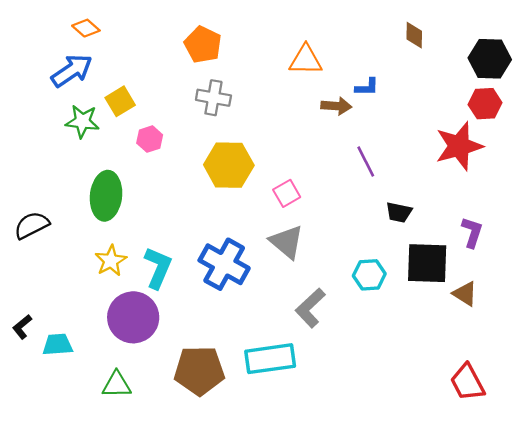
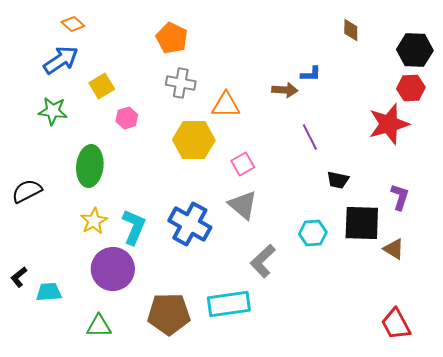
orange triangle: (306, 60) -> (226, 105), moved
green star: (82, 121) -> (53, 111), moved

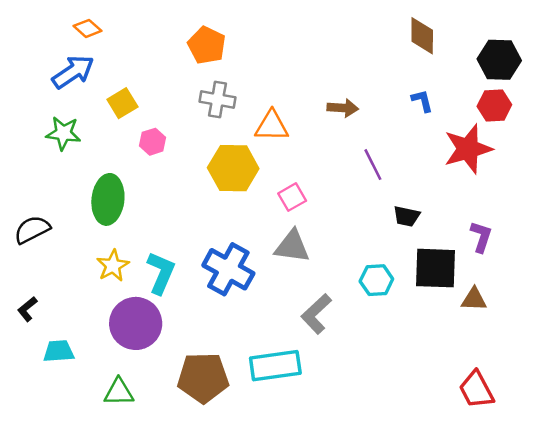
brown diamond: (351, 30) -> (422, 36), size x1.4
blue L-shape: (311, 74) -> (422, 101), moved, turned -105
gray triangle: (243, 205) -> (292, 246), turned -32
brown triangle: (394, 249) -> (474, 299), turned -30
black L-shape: (19, 277) -> (27, 309), moved

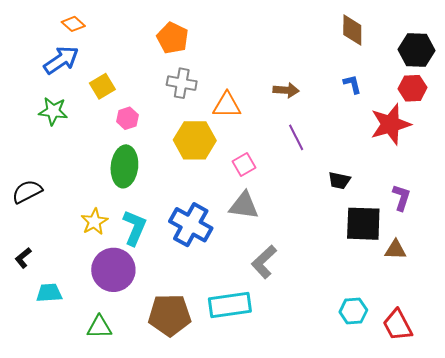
purple line: (373, 165) -> (296, 137), moved
green ellipse: (108, 199) -> (124, 166), moved
cyan hexagon: (376, 280) -> (353, 311), moved

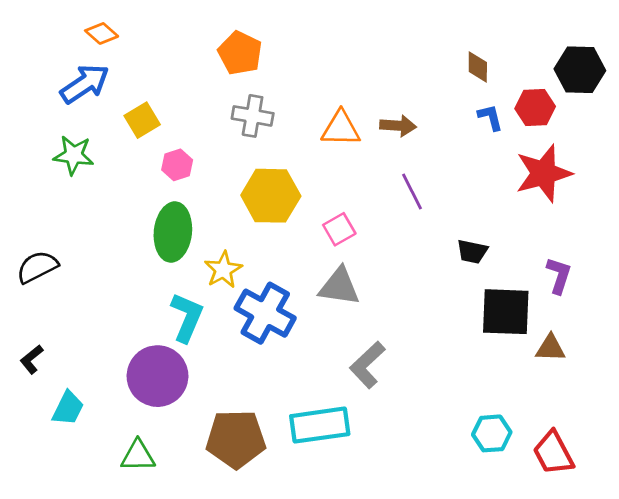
brown diamond: (352, 30) -> (478, 67), moved, size x0.7
red hexagon: (413, 88) -> (535, 108), moved
orange triangle: (227, 105) -> (341, 129), moved
yellow star: (94, 222) -> (223, 270), moved
cyan trapezoid: (49, 293) -> (68, 408), turned 120

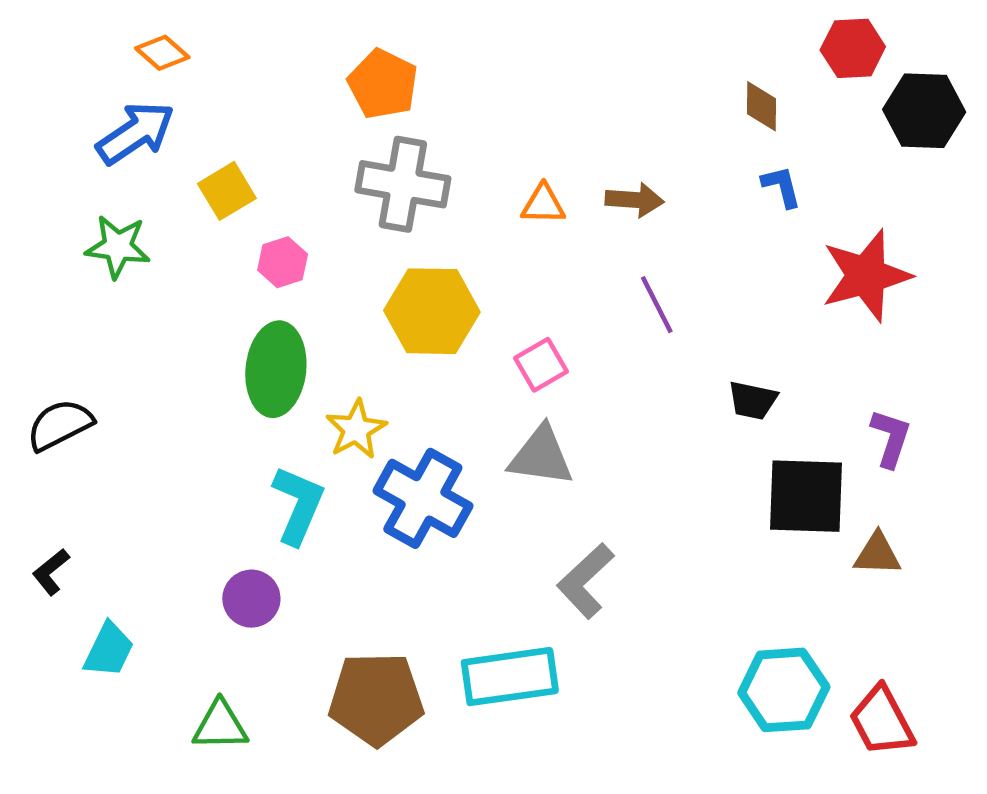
red hexagon: (535, 108) -> (853, 48), moved
gray cross: (253, 116) -> (403, 184), size x1.4
orange triangle: (341, 129) -> (543, 204), size x0.7
purple circle: (158, 376) -> (251, 599), size x0.6
cyan hexagon: (492, 433) -> (784, 690), size x1.4

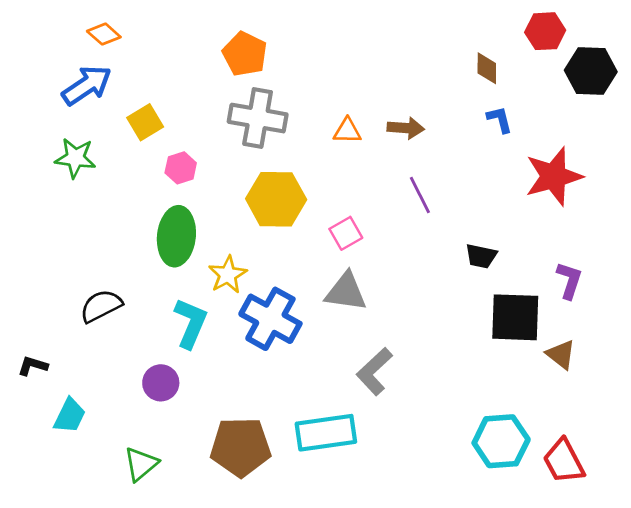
black semicircle: (60, 425) -> (101, 306), moved
brown triangle: (877, 554) -> (561, 354), turned 36
black L-shape: (51, 572) -> (33, 366), turned 56
green triangle: (220, 726) -> (141, 464), turned -39

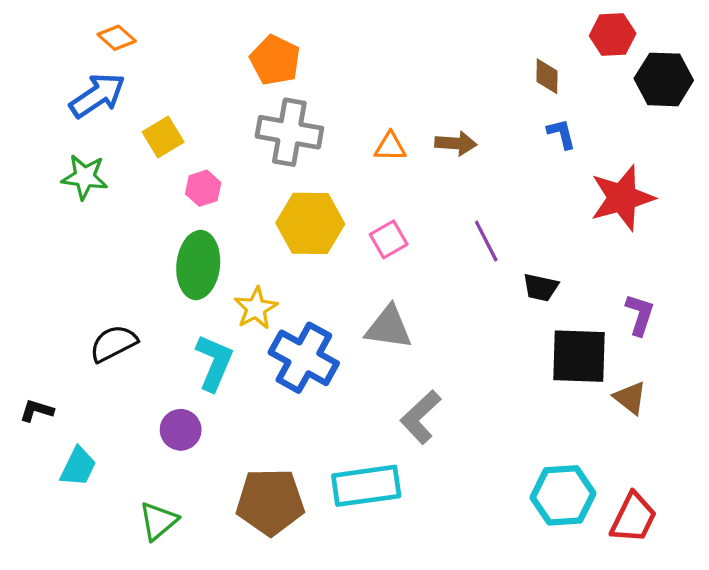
purple line: (420, 195) -> (486, 241), moved
pink square: (346, 233) -> (389, 239), moved
red trapezoid: (564, 461) -> (633, 518), turned -126

